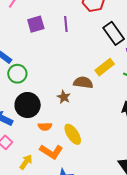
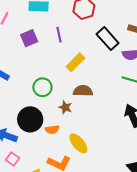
yellow rectangle: (105, 67) -> (75, 62), moved
green circle: (17, 74) -> (42, 87), moved
orange semicircle: (45, 127) -> (52, 130), moved

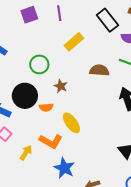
brown semicircle: (83, 91) -> (99, 70), moved

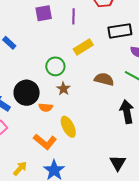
black rectangle: (107, 20) -> (120, 31), turned -70
green circle: (39, 64) -> (55, 66), moved
yellow arrow: (26, 153) -> (20, 169), moved

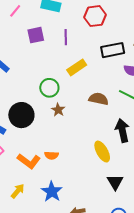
orange semicircle: (46, 107) -> (51, 155), moved
yellow ellipse: (68, 127) -> (102, 152), moved
orange L-shape: (45, 142) -> (29, 161), moved

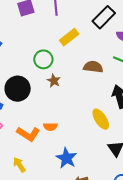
black rectangle: (113, 50) -> (104, 17), turned -30
yellow arrow: (18, 191) -> (19, 165), turned -70
blue star: (52, 192) -> (67, 158), moved

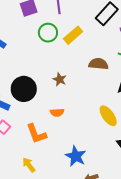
green circle: (43, 59) -> (48, 33), moved
orange semicircle: (50, 127) -> (57, 112), moved
orange L-shape: (28, 134) -> (36, 134), turned 40

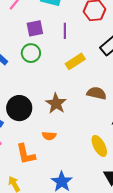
green circle: (48, 33) -> (31, 53), moved
brown star: (60, 79) -> (56, 103), size x1.5

